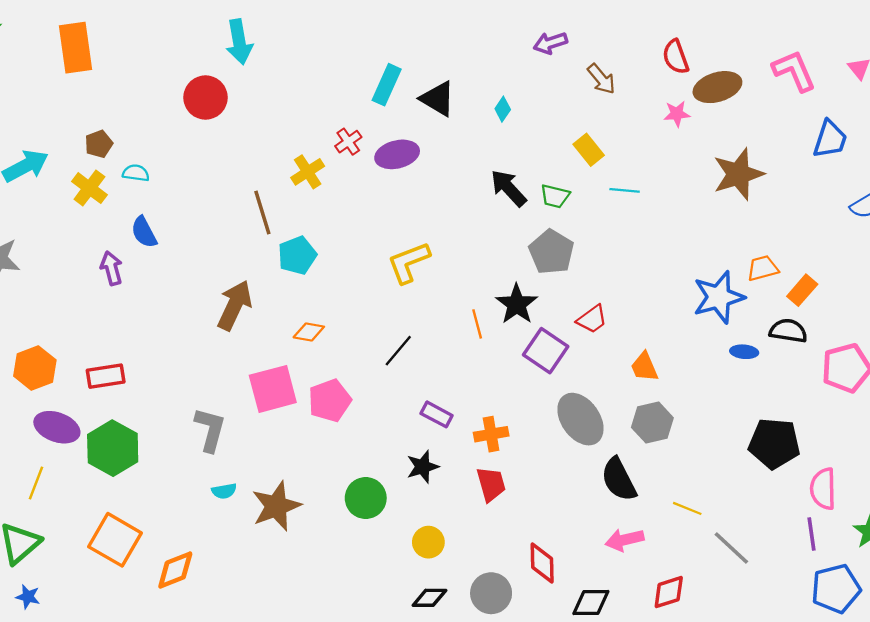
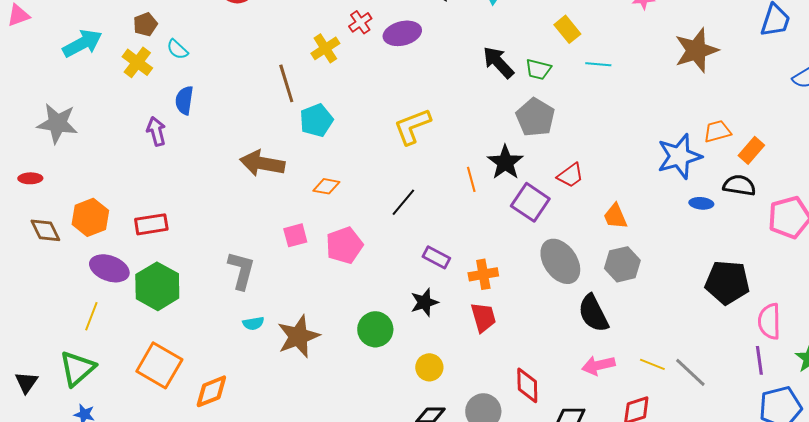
cyan semicircle: (136, 173) -> (177, 49), turned -145
blue semicircle: (144, 232) -> (184, 100), turned 36
brown arrow: (235, 305) -> (262, 163), turned -105
pink square: (273, 389) -> (295, 235), size x0.6
yellow line: (687, 508) -> (652, 364), moved

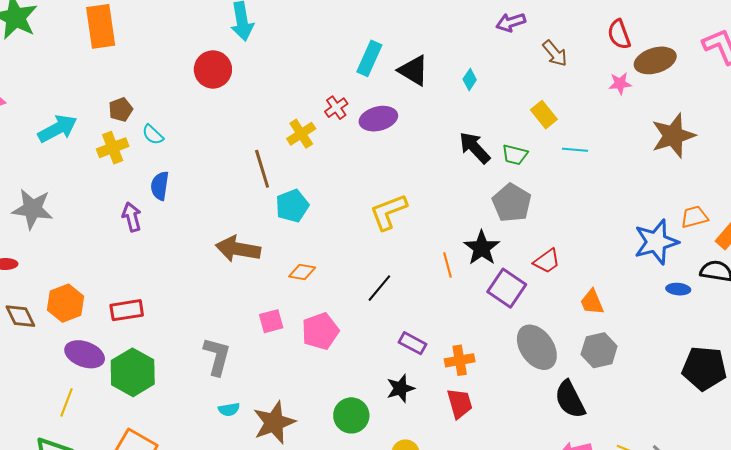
yellow cross: (137, 62) -> (113, 148), turned 32

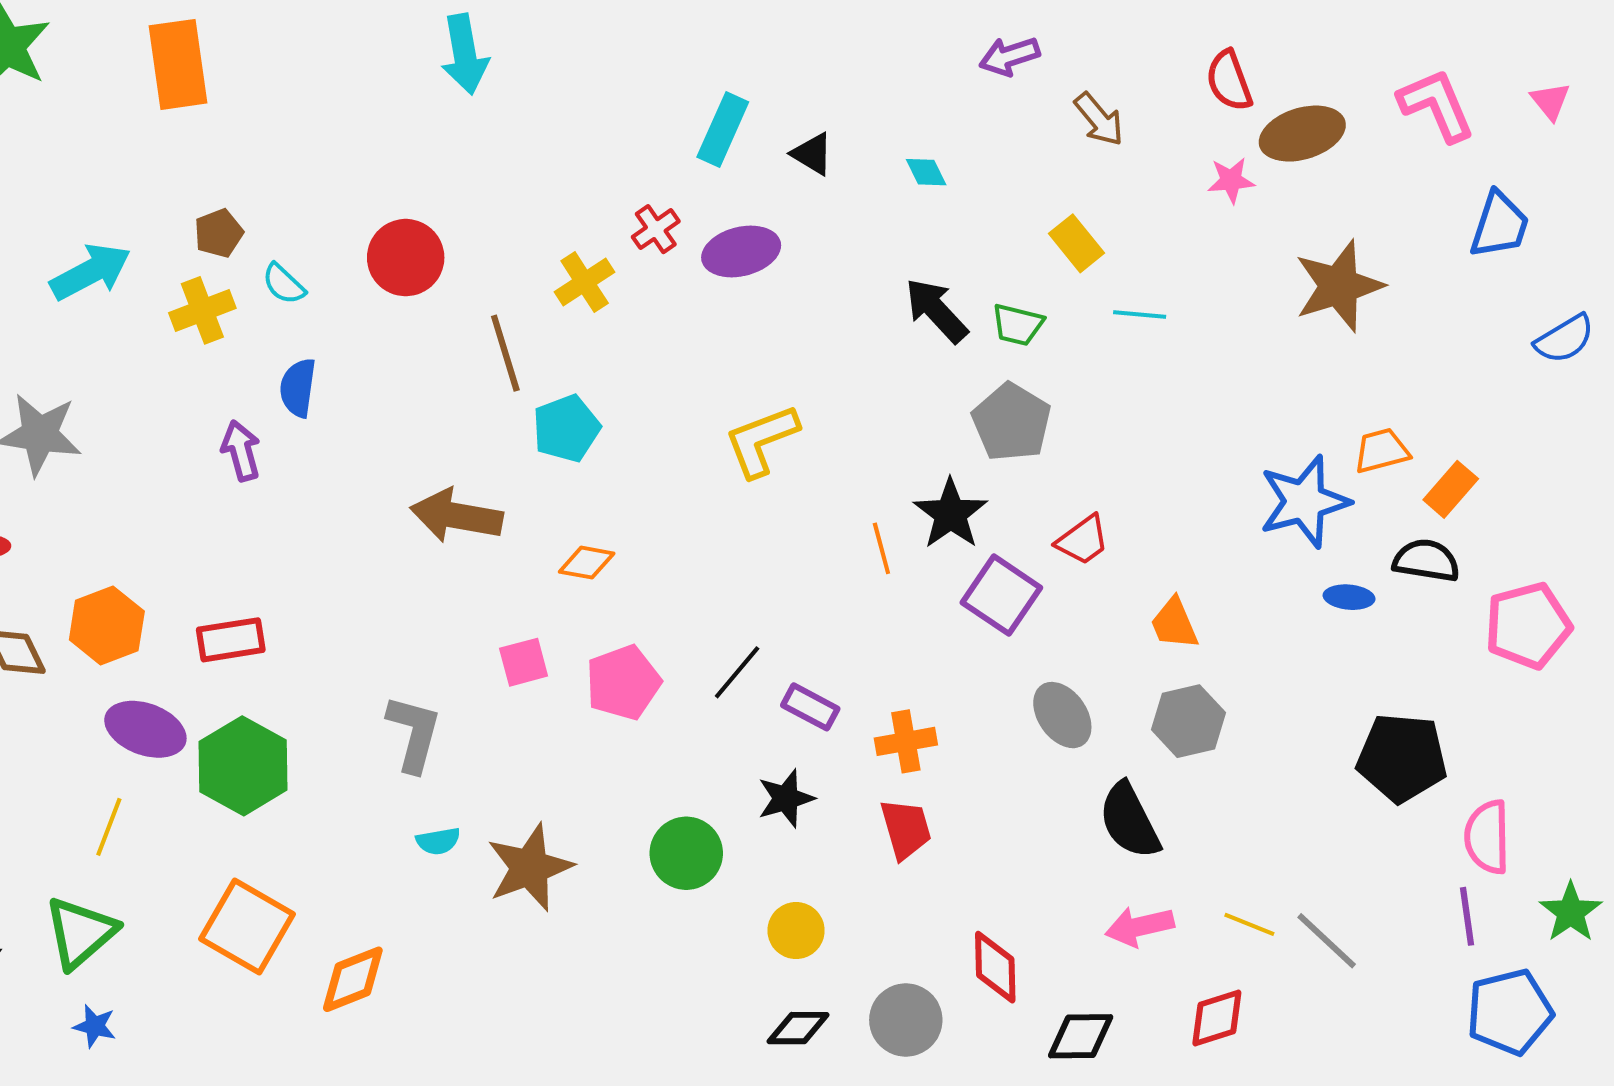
red circle: (213, 69) -> (406, 258), moved
black triangle: (413, 70) -> (812, 154), size x0.7
cyan diamond: (470, 80) -> (926, 172), turned -60
black line: (379, 288) -> (737, 672), moved
gray ellipse: (537, 347) -> (1062, 715), size x0.7

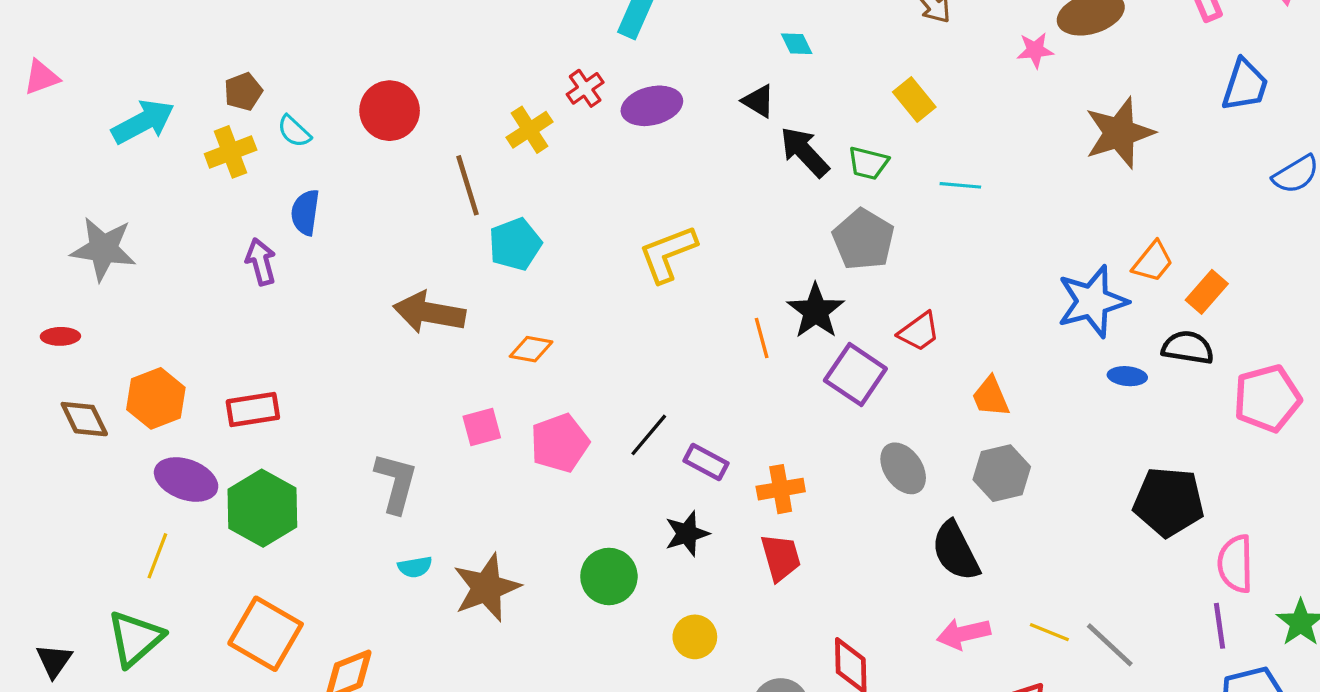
black triangle: (812, 154) -> (758, 101), moved
cyan line: (1140, 314) -> (960, 185), moved
orange trapezoid: (1382, 451) -> (1153, 262), turned 144

